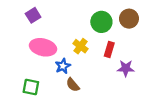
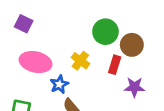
purple square: (33, 15) -> (24, 24), turned -32
brown circle: (129, 19) -> (132, 45), moved

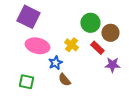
purple square: (24, 24) -> (28, 17), size x1.6
red rectangle: (115, 65) -> (97, 48), turned -64

